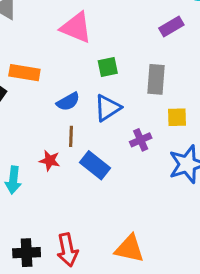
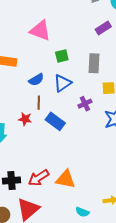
orange triangle: (129, 249) -> (66, 179), moved
red arrow: (67, 250) -> (38, 178), turned 70

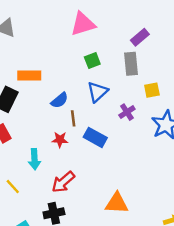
purple rectangle: (103, 28) -> (140, 37), moved
pink triangle: (40, 30) -> (83, 24), moved, turned -30
blue semicircle: (36, 80) -> (59, 100), moved
red arrow: (38, 178) -> (63, 182), moved

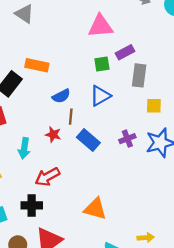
purple rectangle: (140, 37) -> (125, 52), moved
purple cross: (127, 112) -> (127, 139), moved

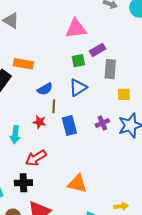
blue rectangle: (88, 140) -> (69, 125), turned 36

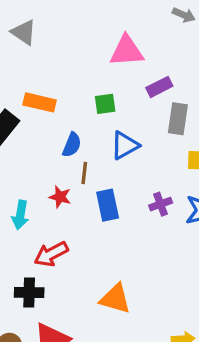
green square: (78, 61) -> (105, 104), moved
blue semicircle: (45, 89) -> (72, 145), turned -42

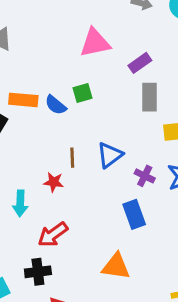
purple rectangle: (159, 87) -> (140, 63), moved
blue semicircle: (72, 145) -> (56, 105), moved, turned 115
blue triangle: (125, 145) -> (110, 155), moved
purple cross: (161, 204) -> (145, 176), turned -36
blue rectangle: (108, 205) -> (134, 214), moved

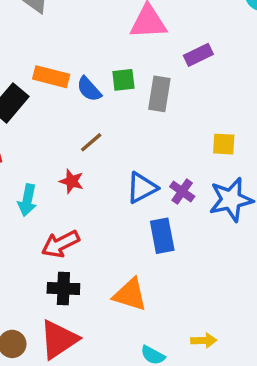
gray rectangle: (149, 97) -> (159, 94), moved
blue triangle: (110, 155) -> (142, 188), moved
brown line: (72, 158) -> (91, 142), moved, turned 42
black cross: (38, 272) -> (63, 288), moved

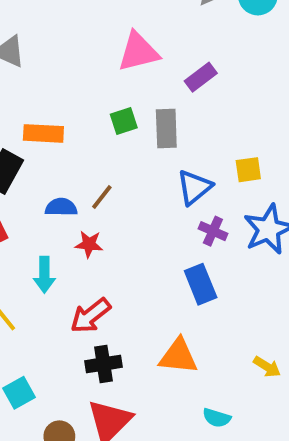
blue semicircle: (89, 89) -> (61, 207), moved, turned 144
blue triangle: (142, 188) -> (194, 187), moved
yellow arrow: (204, 340) -> (267, 367), moved, turned 45

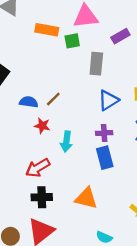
green square: (124, 121) -> (72, 41), moved
orange rectangle: (43, 133) -> (47, 30), moved
purple cross: (213, 231) -> (104, 133), moved, turned -35
cyan arrow: (44, 275) -> (66, 142), moved

